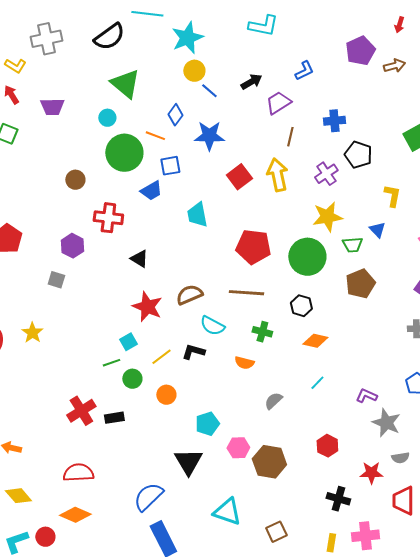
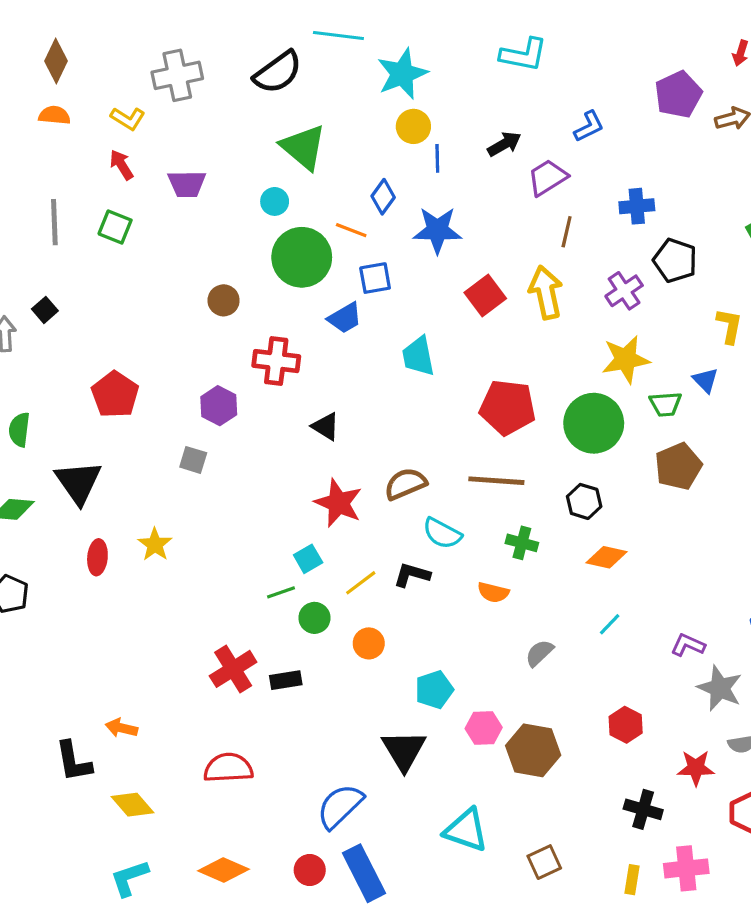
blue line: (209, 91) -> (437, 158), turned 48
orange diamond: (75, 515) -> (224, 870), moved
red circle: (45, 537) -> (310, 870), moved

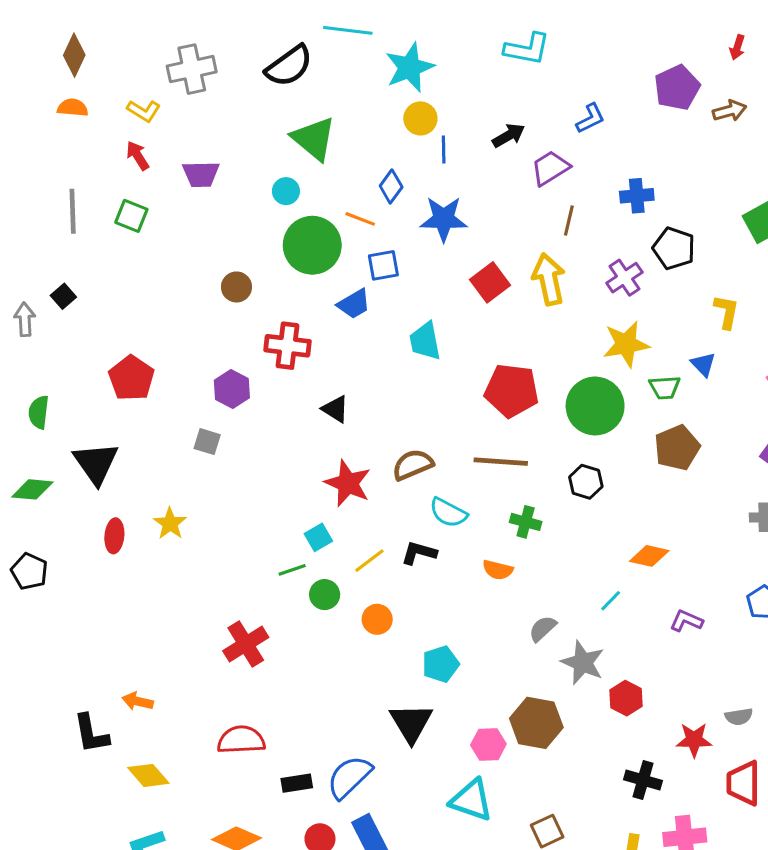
orange diamond: (606, 557) -> (649, 556), moved
black rectangle: (286, 680) -> (297, 783), moved
gray star: (720, 688) -> (583, 663), moved
pink hexagon: (484, 728) -> (488, 744), moved

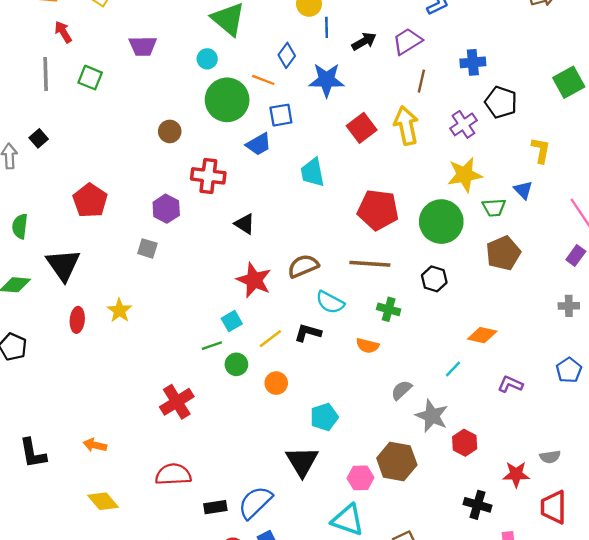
black arrow: (509, 135) -> (364, 41), moved
red arrow: (138, 156) -> (63, 32), moved
black L-shape: (91, 734) -> (33, 453), moved

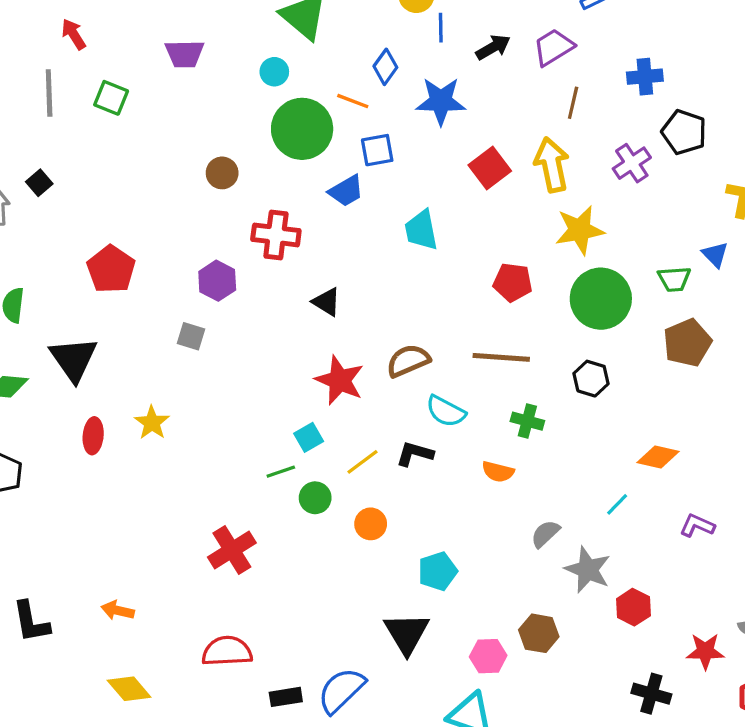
yellow star: (465, 175) -> (580, 230), moved
red pentagon: (378, 210) -> (513, 282), size x0.7
brown hexagon: (397, 461) -> (539, 633), size x0.7

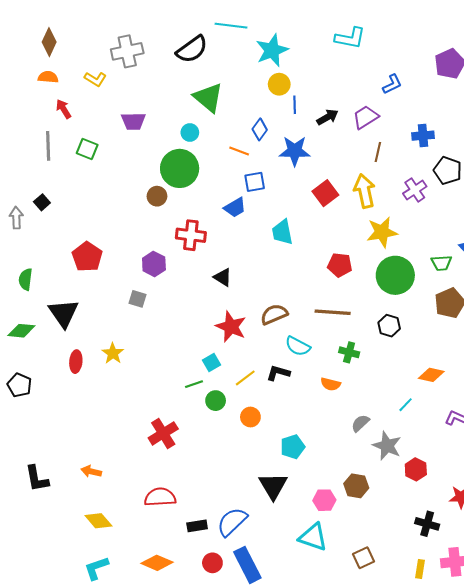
green circle: (302, 129) -> (180, 168), moved

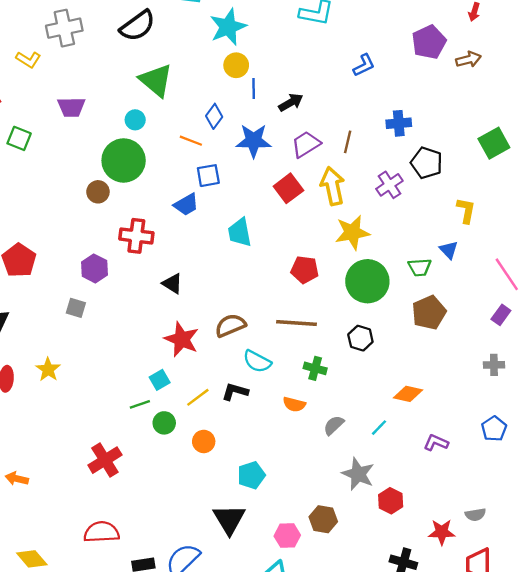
purple trapezoid: (365, 117) -> (306, 144), moved
gray semicircle: (360, 423) -> (334, 425), moved
orange arrow: (91, 471) -> (17, 479), moved

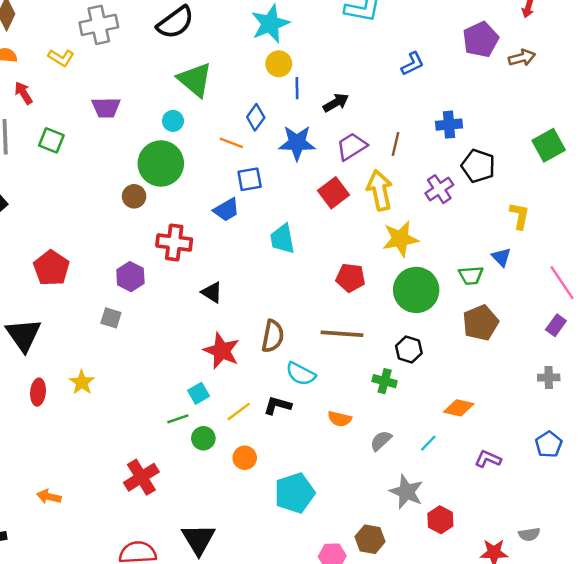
brown semicircle: (230, 325) -> (273, 336), turned 124
green cross: (315, 368) -> (385, 381), moved
cyan pentagon: (251, 475) -> (295, 493), size x1.4
black triangle: (229, 519) -> (199, 539), moved

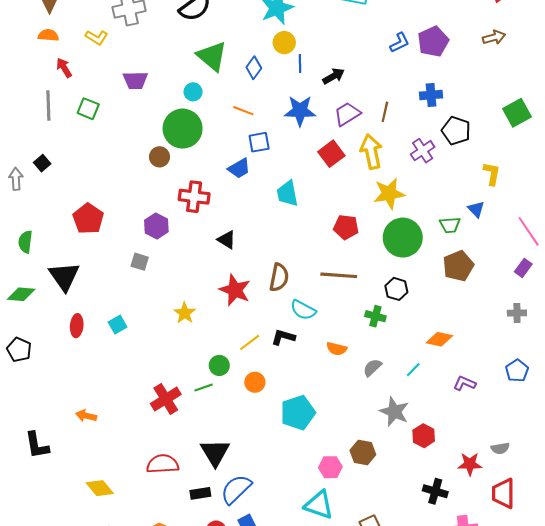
purple pentagon: (481, 39) -> (433, 42), moved
blue diamond: (256, 117) -> (254, 68), moved
yellow star: (82, 382) -> (185, 313), moved
cyan square: (199, 393) -> (118, 325), moved
green line: (178, 419) -> (204, 387), moved

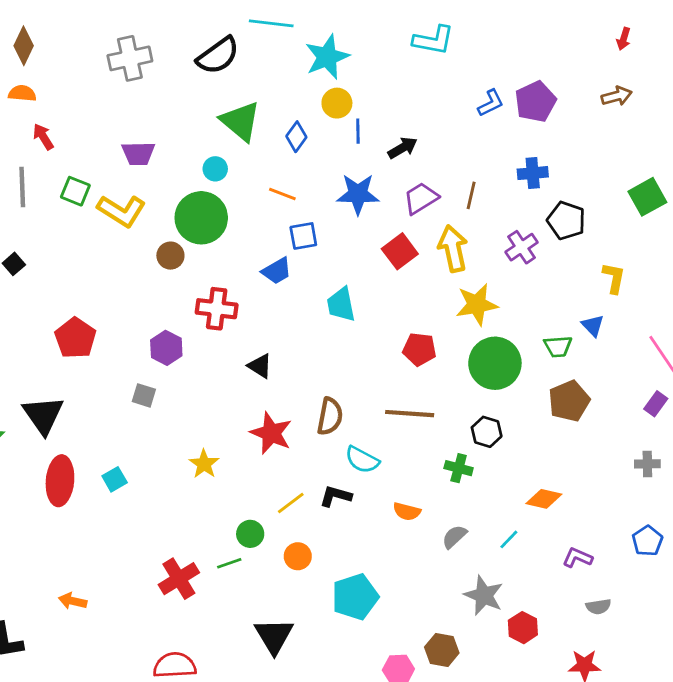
yellow L-shape: (97, 37) -> (122, 211), moved, size x1.6
red ellipse: (77, 326) -> (60, 481), size x1.6
gray semicircle: (500, 448) -> (598, 607), moved
black triangle: (215, 452) -> (274, 636), moved

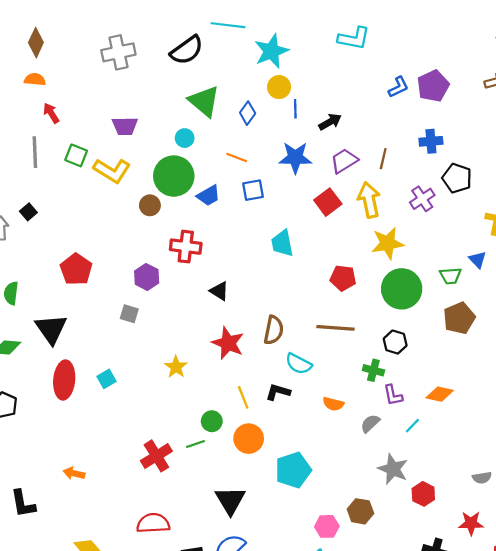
blue trapezoid: (277, 271) -> (209, 196), moved
yellow line: (291, 503) -> (243, 397), turned -75
orange circle: (298, 556) -> (249, 439), size x1.4
purple L-shape: (577, 558) -> (393, 395), moved, turned -125

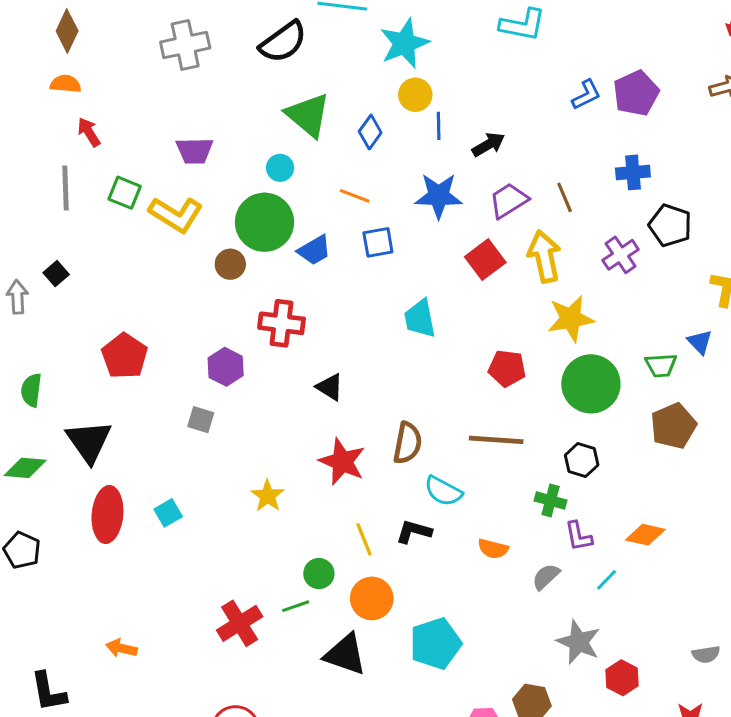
brown line: (383, 159) -> (565, 197), turned -36
black triangle: (230, 500) -> (345, 654), moved, turned -40

